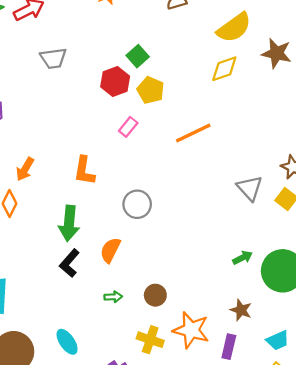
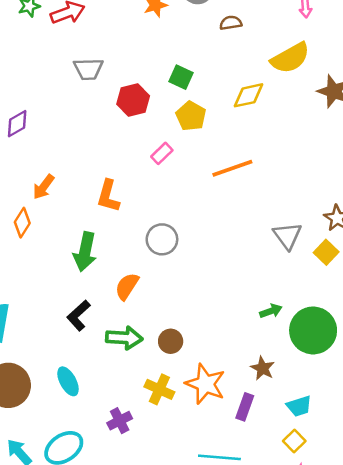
green square: (138, 56) -> (181, 77), turned -30
yellow diamond: (224, 69) -> (249, 95), moved
red hexagon: (115, 82) -> (133, 100), moved
black L-shape: (70, 263) -> (78, 315), moved
green arrow: (113, 297) -> (124, 338), size x1.8

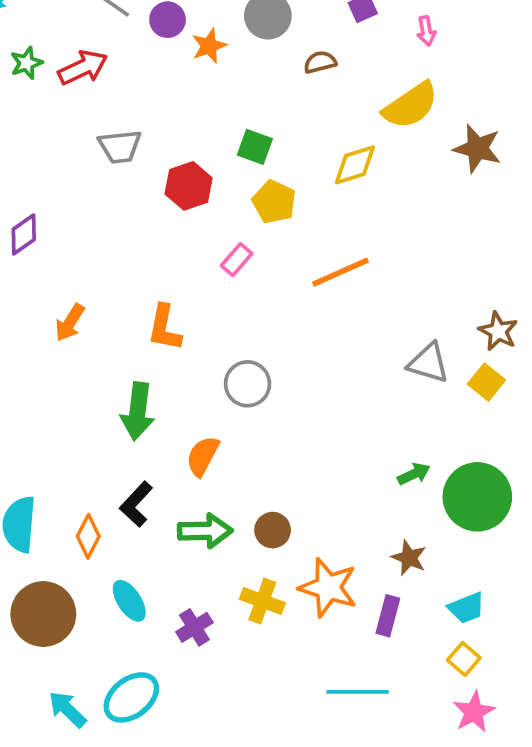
orange diamond: (22, 223) -> (88, 536), moved
gray triangle: (287, 236) -> (428, 363), turned -32
purple cross: (120, 421) -> (194, 627), moved

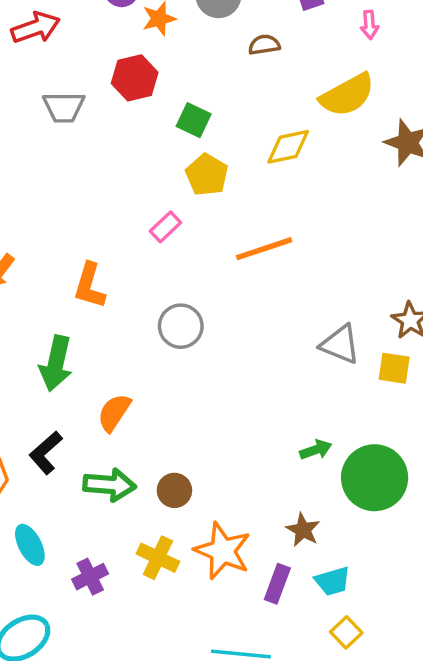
red hexagon: (189, 186) -> (135, 78), moved
yellow square: (486, 382) -> (394, 368), turned -36
gray circle: (248, 384) -> (181, 326), moved
cyan trapezoid: (466, 608) -> (333, 581), moved

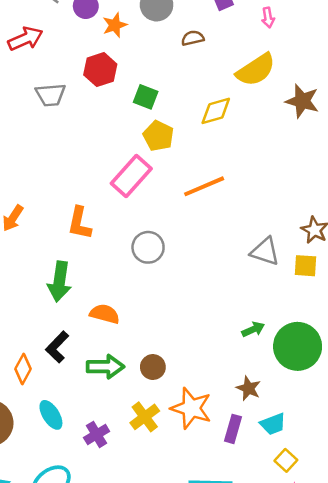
pink rectangle: (165, 227) -> (131, 176), size x1.8
orange semicircle: (114, 413) -> (105, 314), turned 76
yellow cross: (158, 558) -> (145, 417), turned 32

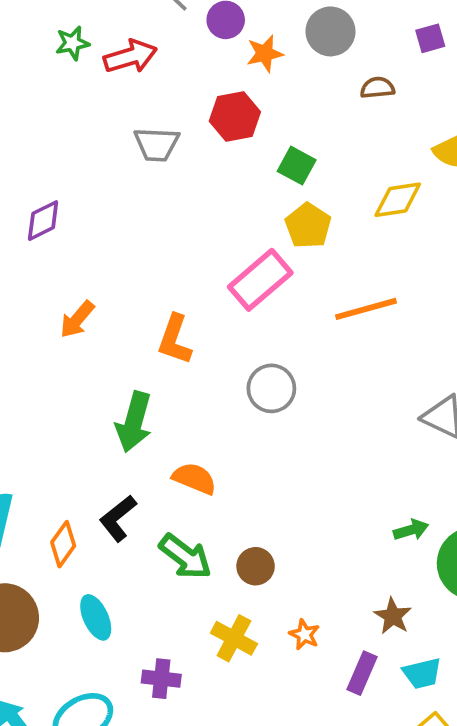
green arrow: (105, 367) -> (185, 557), turned 30
orange star: (191, 408) -> (304, 634), size x0.5
yellow cross: (145, 417) -> (234, 638), turned -32
purple cross: (97, 434) -> (161, 679), moved, turned 30

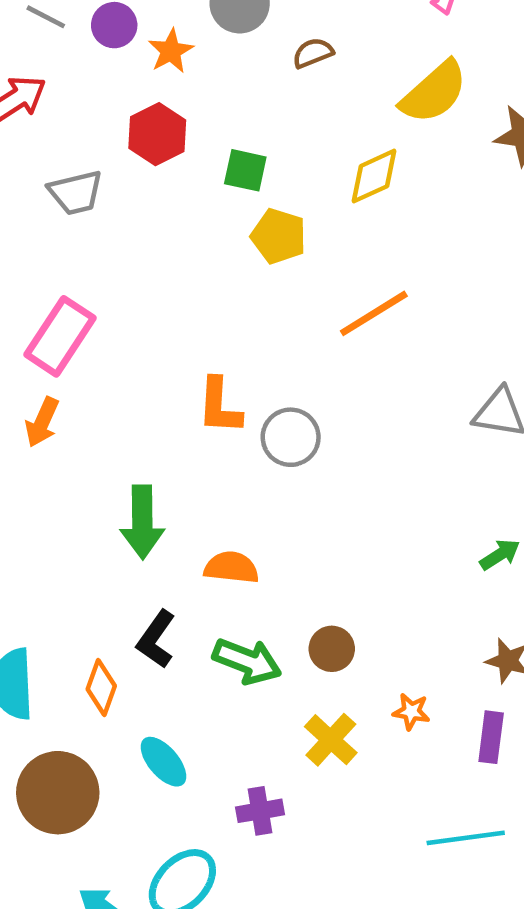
pink rectangle: (260, 280) -> (60, 336), moved
orange L-shape: (175, 339) -> (219, 406), moved
yellow cross: (234, 638) -> (331, 740), turned 30

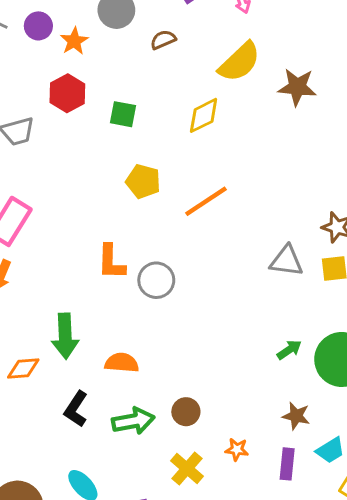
yellow pentagon: (279, 236) -> (143, 181), moved
green arrow: (247, 661) -> (133, 421), turned -30
orange diamond: (101, 688) -> (23, 369), moved, turned 68

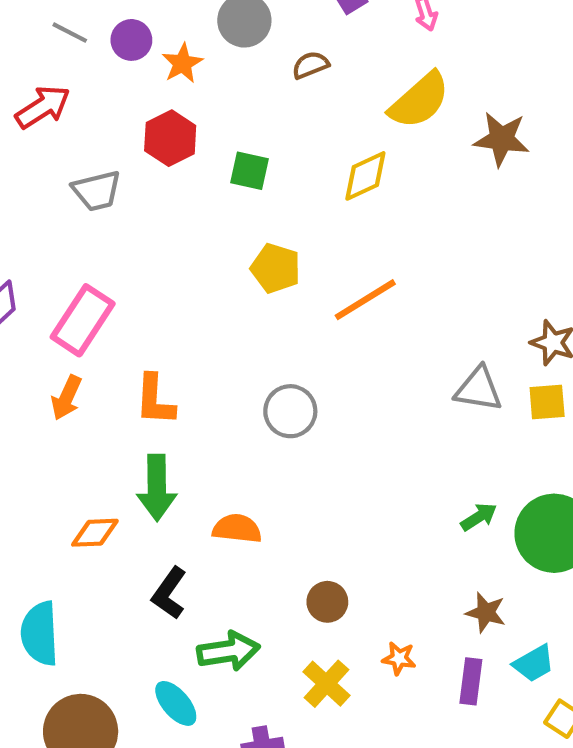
orange L-shape: (111, 262) -> (155, 400), moved
green arrow: (133, 421) -> (228, 651), moved

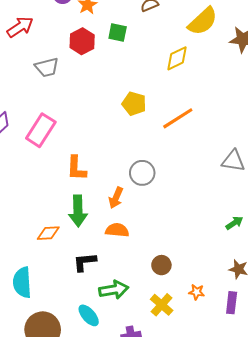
green square: (249, 171) -> (118, 32), moved
orange arrow: (67, 398) -> (116, 198), moved
black L-shape: (169, 593) -> (85, 262), turned 50

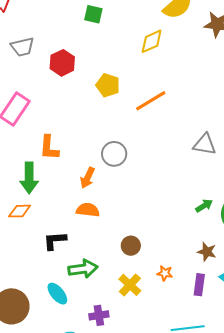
red hexagon: (82, 41) -> (62, 63), moved
green arrow: (78, 211) -> (29, 178), moved

